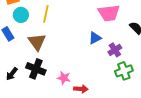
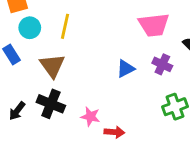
blue triangle: (95, 38) -> (126, 69), moved
purple cross: (115, 50) -> (162, 64), moved, turned -32

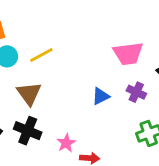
yellow line: (65, 26) -> (41, 55), turned 50
pink star: (90, 117) -> (66, 143), turned 30

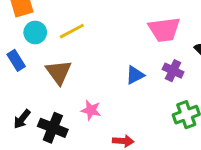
black cross: (28, 131) -> (53, 128), moved
pink star: (66, 143) -> (91, 110), moved, turned -30

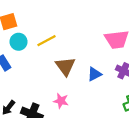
brown triangle: (59, 72) -> (65, 66), moved

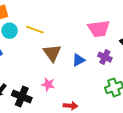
yellow line: (46, 41) -> (35, 30), turned 48

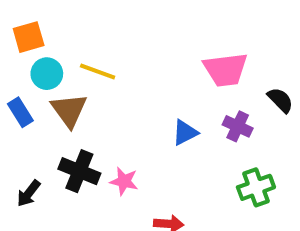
brown triangle: (52, 53) -> (69, 110), moved
black cross: (22, 97) -> (79, 171), moved

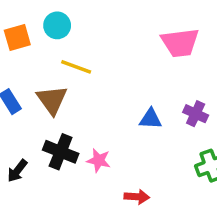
pink trapezoid: (225, 70) -> (180, 43), moved
cyan circle: (47, 74) -> (57, 25), moved
blue triangle: (185, 132) -> (151, 119), turned 30

